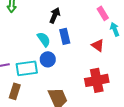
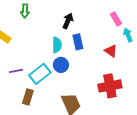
cyan semicircle: (44, 39) -> (57, 45), turned 35
cyan rectangle: (27, 68) -> (40, 74), turned -30

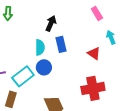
pink rectangle: (116, 19) -> (97, 13), moved

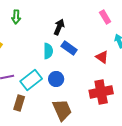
blue rectangle: (61, 44) -> (69, 48), turned -42
blue circle: (44, 67) -> (56, 79), moved

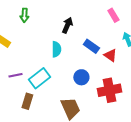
blue rectangle: (69, 48) -> (91, 46), moved
blue circle: (56, 79) -> (81, 77), moved

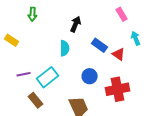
brown rectangle: (27, 101) -> (36, 100), turned -56

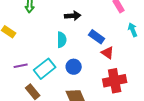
black arrow: (76, 24) -> (73, 16), turned 63
red triangle: (119, 54) -> (108, 53), moved
blue circle: (90, 76) -> (74, 67), moved

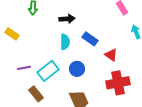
black arrow: (73, 16) -> (67, 19), moved
blue rectangle: (97, 37) -> (90, 39), moved

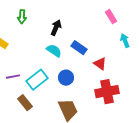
black arrow: (67, 19) -> (56, 28), turned -63
cyan semicircle: (65, 42) -> (54, 51), turned -56

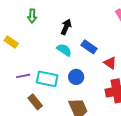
cyan rectangle: (37, 80) -> (47, 79), turned 50

